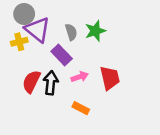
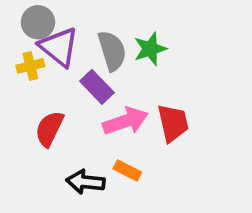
gray semicircle: (71, 32) -> (112, 51), size x1.5
pink arrow: (80, 77) -> (125, 121), size x1.6
black arrow: (51, 83) -> (86, 182), moved, turned -90

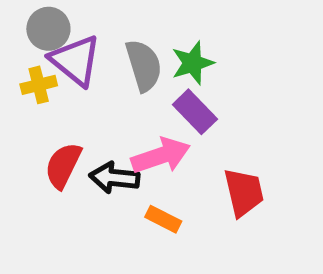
purple rectangle: (97, 87) -> (195, 112), moved
red trapezoid: (173, 123) -> (244, 192), moved
black arrow: (86, 182) -> (114, 178), moved

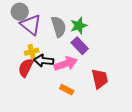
yellow cross: (39, 85) -> (32, 52), moved
black arrow: (114, 178) -> (44, 61), moved

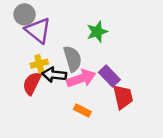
gray semicircle: (59, 27) -> (73, 59), moved
purple rectangle: (80, 46) -> (109, 76), moved

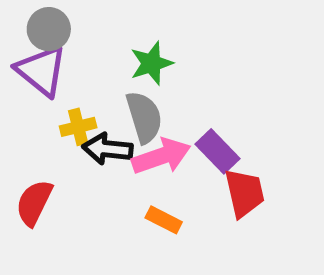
purple triangle: (38, 30) -> (41, 71), moved
green star: (97, 32) -> (151, 63), moved
red semicircle: (32, 83) -> (34, 203), moved

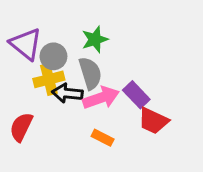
gray circle: (49, 29) -> (53, 56), moved
yellow cross: (78, 127) -> (49, 79), size x1.4
red trapezoid: (244, 193) -> (153, 121), turned 128

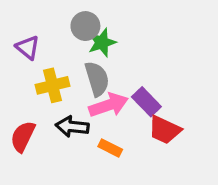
purple triangle: (26, 44) -> (28, 47), size x0.7
gray circle: (53, 56) -> (85, 26), moved
black arrow: (67, 93) -> (72, 127), moved

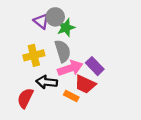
purple triangle: (28, 47) -> (41, 21), moved
red trapezoid: (165, 130) -> (85, 84), moved
red semicircle: (23, 136) -> (25, 98), moved

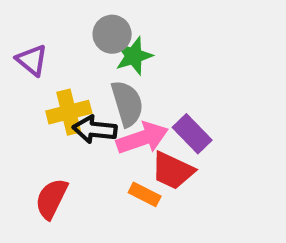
purple triangle: (41, 21) -> (32, 60), moved
black arrow: (47, 82) -> (95, 129), moved

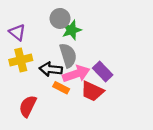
yellow cross: (69, 112) -> (21, 60), moved
orange rectangle: (145, 194) -> (61, 88), moved

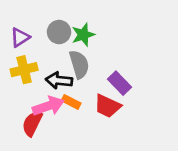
gray circle: (60, 18) -> (59, 32), moved
purple triangle: (17, 32) -> (20, 37), turned 48
pink arrow: (76, 74) -> (48, 106), moved

